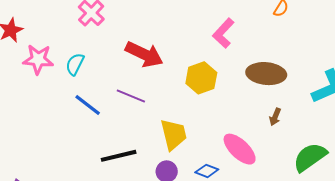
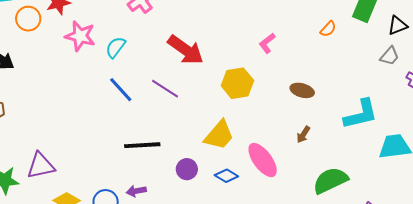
pink L-shape: (223, 33) -> (267, 43), size x0.7
brown ellipse: (266, 74) -> (302, 90), size x0.6
yellow trapezoid: (174, 134) -> (219, 135), moved, turned 44

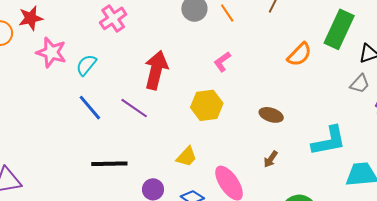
orange semicircle: (328, 29) -> (299, 54), size x1.5
pink L-shape: (267, 43) -> (222, 62), moved
red arrow: (186, 50) -> (156, 70), turned -114
yellow trapezoid: (219, 135) -> (186, 157), size x0.7

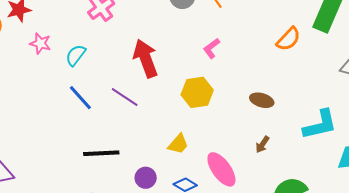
pink star: (51, 52) -> (40, 43), size x0.7
red arrow: (156, 70) -> (146, 58), turned -33

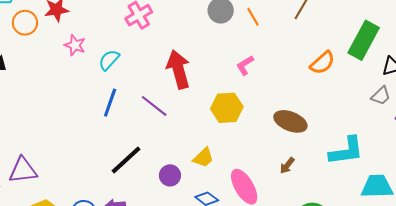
blue line: (80, 98) -> (110, 103), turned 56
brown ellipse: (262, 100) -> (290, 121), size x1.4
black line: (101, 153) -> (126, 160), turned -45
purple circle: (146, 178) -> (170, 175), moved

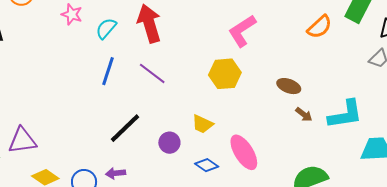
pink L-shape: (245, 65) -> (242, 31), size x1.6
red arrow: (178, 69) -> (149, 24), moved
brown ellipse: (290, 121) -> (289, 86), size x0.7
yellow trapezoid: (203, 158) -> (202, 124), turned 70
brown arrow: (287, 165) -> (304, 114), moved, turned -90

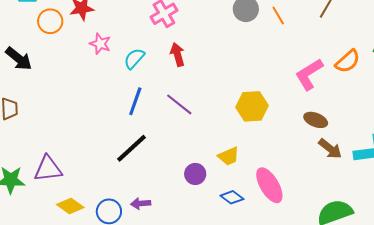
red arrow: (149, 24) -> (177, 54), size x0.6
pink L-shape: (242, 31) -> (309, 74), moved
brown arrow: (304, 114) -> (330, 149), size x1.4
yellow trapezoid: (202, 124) -> (229, 156), turned -50
black line: (125, 128) -> (132, 148), moved

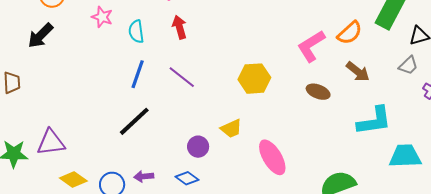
cyan semicircle: (134, 58) -> (136, 31), turned -50
black arrow: (19, 59) -> (40, 36), moved, turned 96
brown arrow: (330, 149) -> (358, 72), moved
blue diamond: (232, 197) -> (187, 178), moved

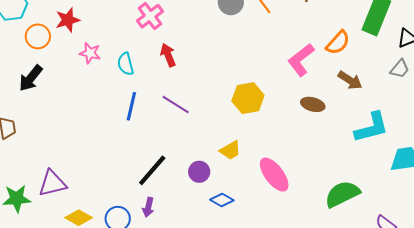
black line: (134, 121) -> (152, 170), moved
purple arrow: (144, 176) -> (148, 207), turned -66
blue diamond: (187, 178) -> (222, 200), moved

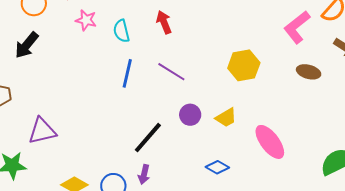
purple circle: (199, 172) -> (190, 115), moved
purple triangle: (52, 183) -> (42, 131), moved

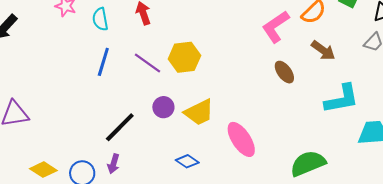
yellow hexagon: (244, 65) -> (184, 57), moved
brown ellipse: (309, 72) -> (284, 72), turned 35
yellow trapezoid: (226, 118) -> (199, 112), size x1.4

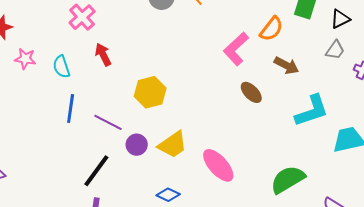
purple line: (148, 63) -> (108, 122), moved

